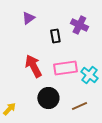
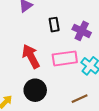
purple cross: (79, 25) -> (82, 31), moved
black circle: (48, 98) -> (35, 90), moved

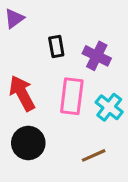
pink rectangle: (65, 58) -> (72, 96), turned -75

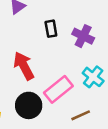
pink rectangle: (72, 96) -> (58, 89), moved, turned 44

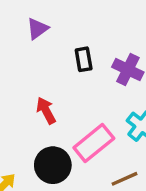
red arrow: (24, 66) -> (46, 111), size x0.7

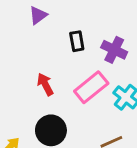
pink rectangle: (94, 143) -> (91, 87), moved

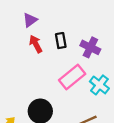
red arrow: (45, 84) -> (36, 44), moved

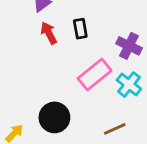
purple cross: (90, 47) -> (129, 46), moved

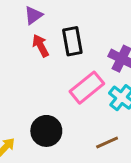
black rectangle: (80, 29) -> (72, 41), size x1.4

